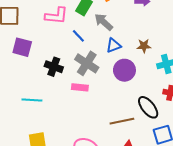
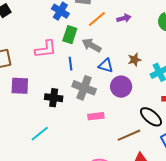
blue line: (78, 36) -> (71, 64), turned 48
blue triangle: (114, 45) -> (106, 65), turned 49
pink rectangle: (80, 87) -> (96, 116), moved
cyan line: (32, 100) -> (40, 134), turned -30

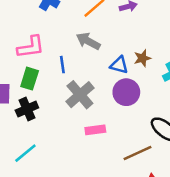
green rectangle: (70, 35) -> (30, 79), moved
blue triangle: (106, 65) -> (119, 65), moved
gray cross: (84, 88) -> (80, 95), turned 30
black cross: (54, 98) -> (27, 109), moved, turned -30

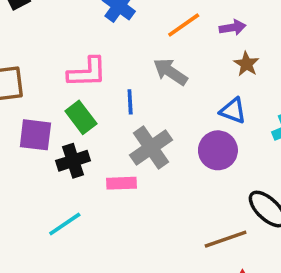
brown star: (142, 58) -> (246, 64), moved, turned -30
blue triangle: (119, 65) -> (233, 111), moved
green rectangle: (30, 79) -> (81, 117), turned -60
pink rectangle: (95, 130) -> (122, 183), moved

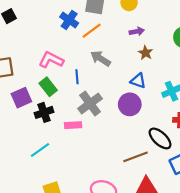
orange line: (184, 25) -> (92, 31), moved
pink L-shape: (87, 72) -> (51, 60), turned -150
purple square: (35, 135) -> (21, 98), turned -30

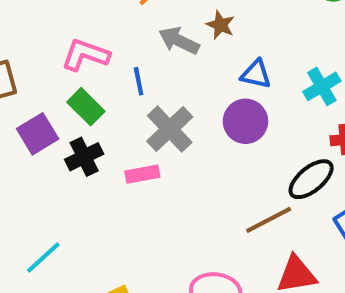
brown star: (145, 53) -> (220, 25), moved
black ellipse: (160, 138) -> (311, 179), turned -75
cyan line: (40, 150) -> (43, 258), moved

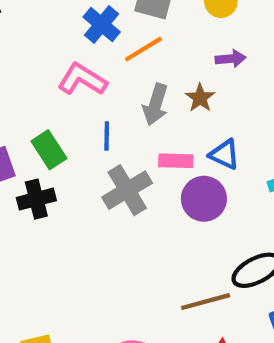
gray arrow: (179, 41) -> (155, 105), turned -111
pink L-shape: (85, 55) -> (82, 79), moved
pink rectangle: (142, 174) -> (176, 161), moved

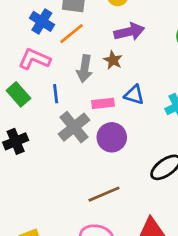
purple arrow: (231, 59) -> (129, 32), size x1.5
green rectangle: (49, 150) -> (18, 94), moved
purple circle: (204, 199) -> (112, 137), moved
brown line: (206, 302) -> (104, 194), moved

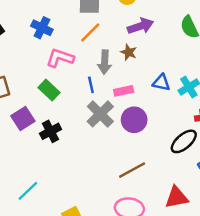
blue cross: (42, 21) -> (42, 28), moved
blue line: (56, 94) -> (91, 85), moved
blue triangle: (134, 95) -> (161, 83), moved

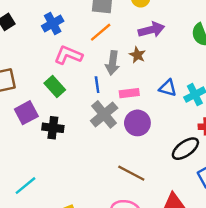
blue cross: (42, 28) -> (53, 23), turned 30
black cross: (50, 131) -> (53, 128), turned 30
brown line: (132, 170) -> (131, 173), turned 52

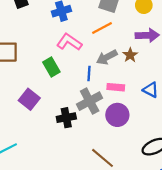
gray arrow: (113, 63) -> (107, 57), turned 42
purple square: (26, 113) -> (29, 99), moved, turned -36
black cross: (53, 128) -> (66, 118), moved, turned -30

